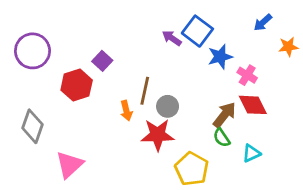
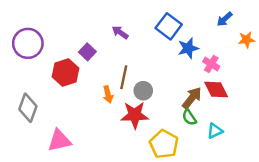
purple arrow: (172, 38) -> (120, 32), moved
pink triangle: (69, 165) -> (59, 141), turned 30

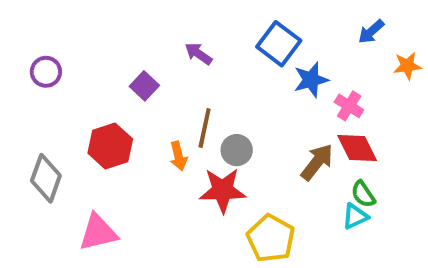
purple circle: (28, 43) -> (46, 72), size x0.6
red hexagon: (65, 72) -> (110, 146), moved
green semicircle: (189, 117) -> (363, 194), moved

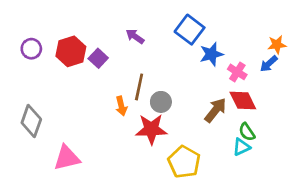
blue arrow: (371, 32) -> (269, 64), moved
red hexagon: (110, 146) -> (71, 51), moved

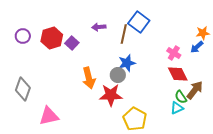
purple arrow: (135, 36) -> (99, 27), turned -40
blue star: (211, 54) -> (127, 63), moved
brown line: (139, 87) -> (124, 34), moved
orange arrow: (121, 106) -> (89, 78), size x1.5
brown arrow: (215, 110) -> (195, 90), moved

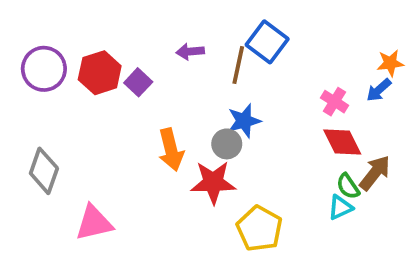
purple circle: (23, 36) -> (44, 69), size x1.5

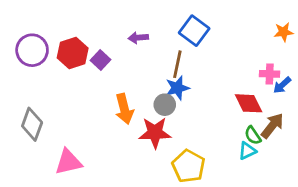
orange star: (390, 63) -> (284, 32), moved
brown line: (238, 65) -> (177, 64), moved
blue arrow: (379, 90) -> (282, 85), moved
pink cross: (334, 102) -> (270, 74), moved, turned -30

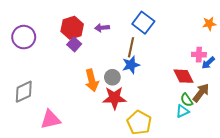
red hexagon: (73, 53) -> (72, 28), moved
gray circle: (165, 105) -> (112, 77), moved
gray diamond: (32, 124) -> (24, 92), turned 45

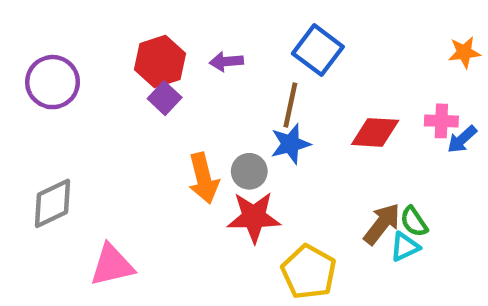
red diamond: (183, 76) -> (375, 132), moved, turned -60
brown arrow: (201, 93) -> (382, 224), moved

